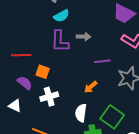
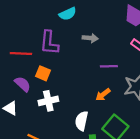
purple L-shape: (60, 41) -> (49, 43), moved
orange arrow: (91, 87) -> (103, 95), moved

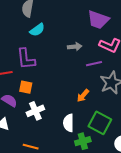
gray arrow: (90, 38) -> (75, 47), moved
purple line: (109, 66) -> (94, 64), moved

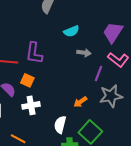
purple trapezoid: (98, 20) -> (113, 32), turned 90
cyan semicircle: (37, 30) -> (71, 31), moved
purple line: (94, 64) -> (99, 74), turned -70

